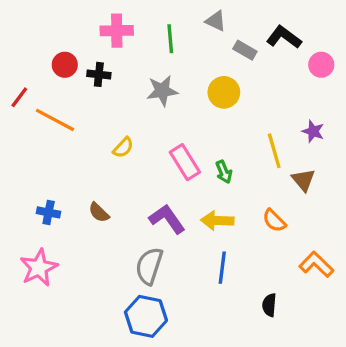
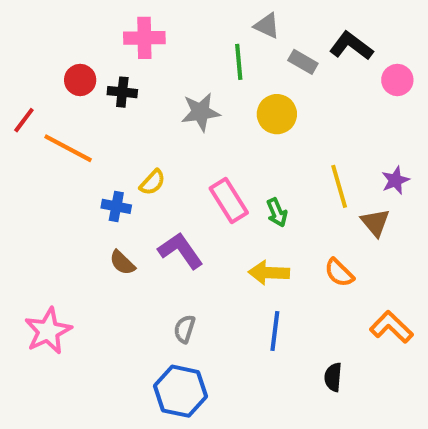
green line: (170, 39) -> (239, 62), moved
purple star: (313, 131) -> (395, 180), moved, turned 30
blue cross: (49, 212) -> (116, 206), moved
purple L-shape: (167, 219) -> (181, 251), moved
gray semicircle: (149, 266) -> (185, 329), size x0.6

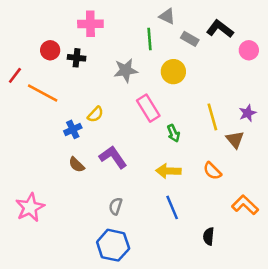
pink rectangle: (229, 200) -> (148, 108), moved
blue cross: (116, 206) -> (73, 129), turned -36
blue line: (275, 331) -> (172, 207), turned -30

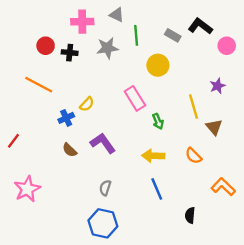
gray triangle: (167, 16) -> (117, 15), moved
gray star: (126, 70) -> (107, 48), moved
red line: (15, 75) -> (13, 141), moved
purple star: (248, 113) -> (218, 86), moved

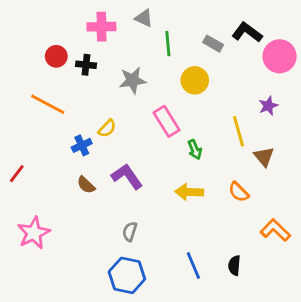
pink circle: (227, 46) -> (280, 56), size x1.5
gray star: (107, 48) -> (133, 80), moved
blue line: (157, 189) -> (193, 265), moved

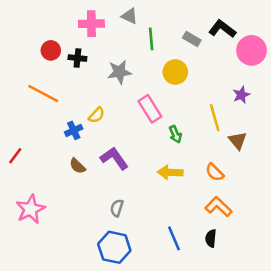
orange L-shape: (275, 230) -> (218, 207), moved

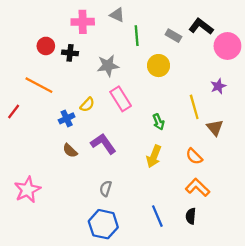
pink rectangle: (150, 109) -> (121, 99), moved
red line: (15, 156) -> (14, 112), moved
yellow arrow: (170, 172) -> (154, 156), turned -70

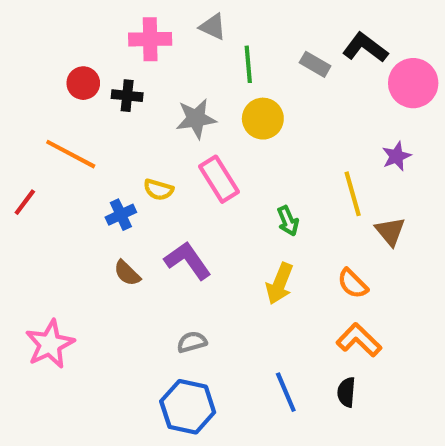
yellow circle: (159, 66) -> (263, 119), moved
yellow semicircle: (87, 105) -> (158, 190), turned 63
gray semicircle: (106, 189) -> (192, 342), turned 56

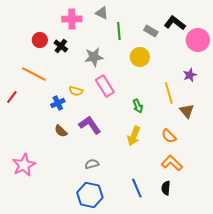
black cross: (127, 96) -> (61, 46), turned 32
yellow circle: (263, 119) -> (140, 57), moved

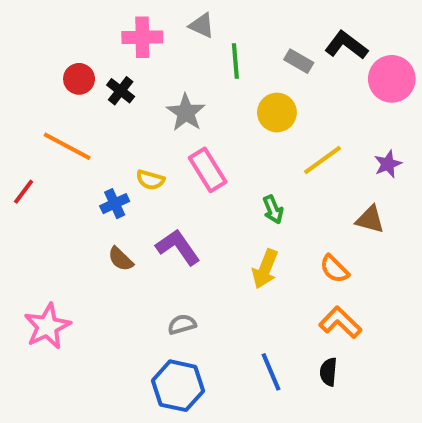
gray star: (94, 57) -> (186, 113), turned -30
purple star: (190, 75) -> (388, 164), moved
yellow line: (169, 93) -> (322, 160), moved, turned 70
brown triangle: (187, 111) -> (370, 219), turned -35

